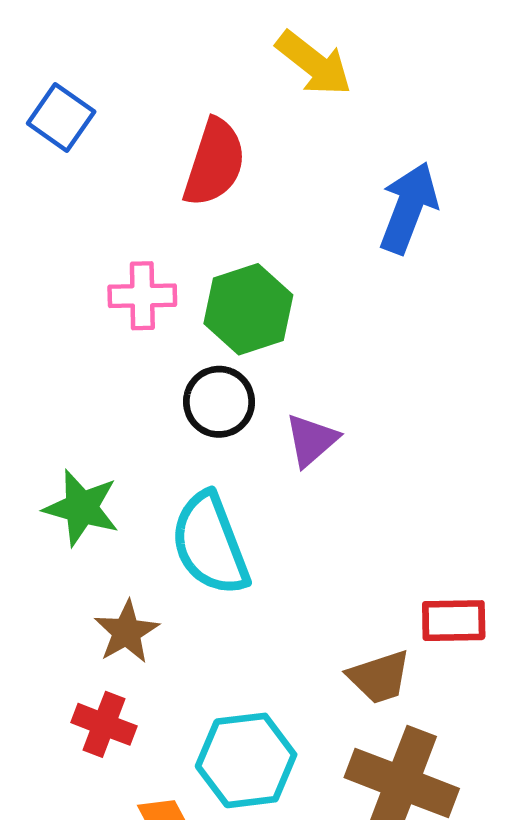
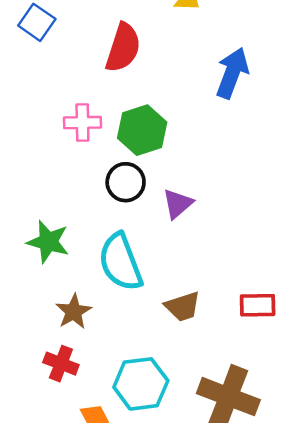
brown trapezoid: (379, 677) -> (183, 307), moved

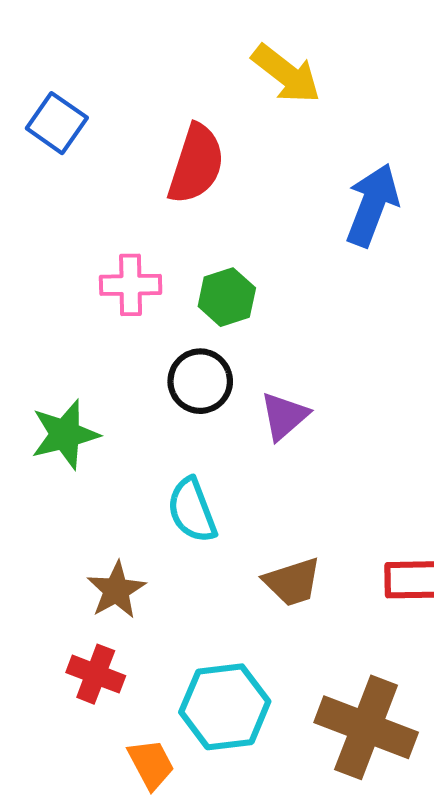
green hexagon: (142, 130) -> (227, 297), size x0.7
green star: (48, 242) -> (65, 434), moved, turned -30
cyan semicircle: (121, 262) -> (192, 510), size x0.7

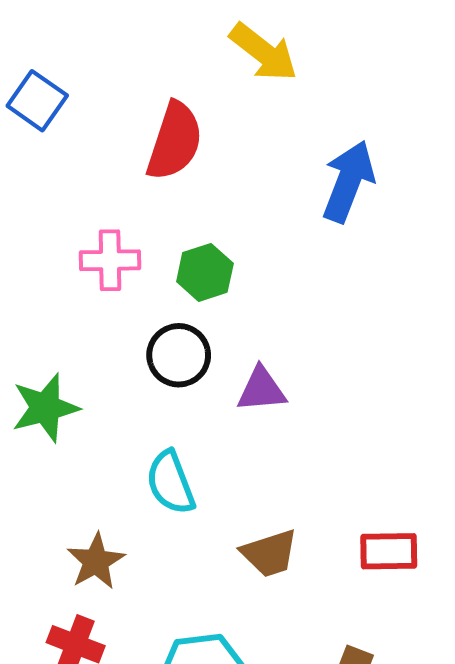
purple triangle: (284, 416) -> (262, 390), turned 36

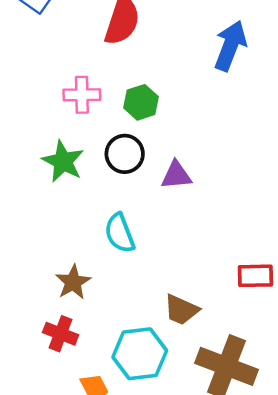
green star: (45, 408) -> (63, 161), moved, turned -30
brown trapezoid: (270, 553) -> (181, 310), moved, turned 42

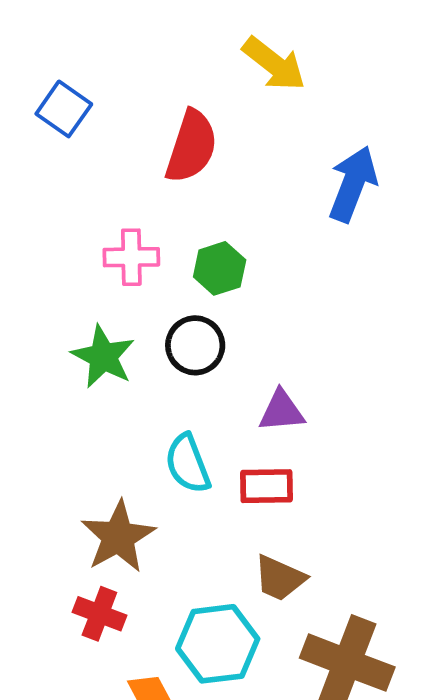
purple triangle: (176, 175) -> (282, 411), moved
red rectangle: (255, 276) -> (266, 486), moved
brown star: (73, 282) -> (118, 537), size x1.4

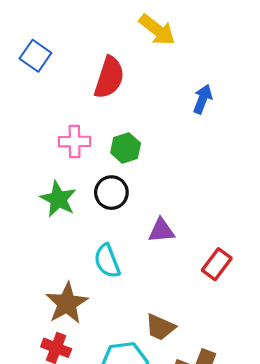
blue arrow: (353, 184) -> (203, 99), size x0.7
red rectangle: (266, 486) -> (217, 264), moved, turned -52

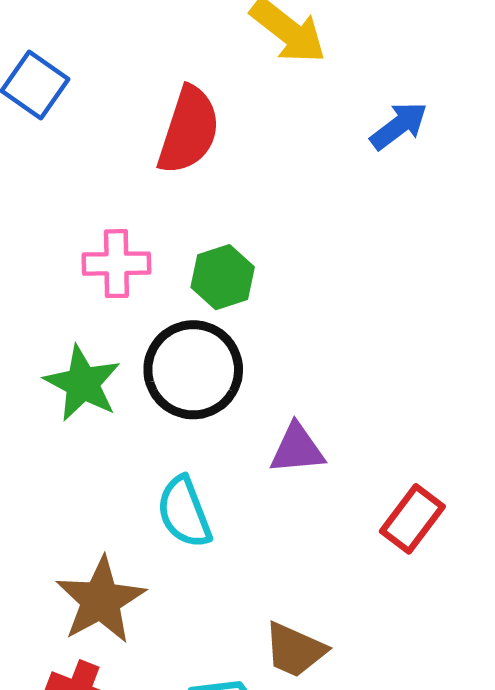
blue arrow: (203, 99) -> (399, 126), moved, turned 32
black circle: (111, 193) -> (193, 370), size x1.4

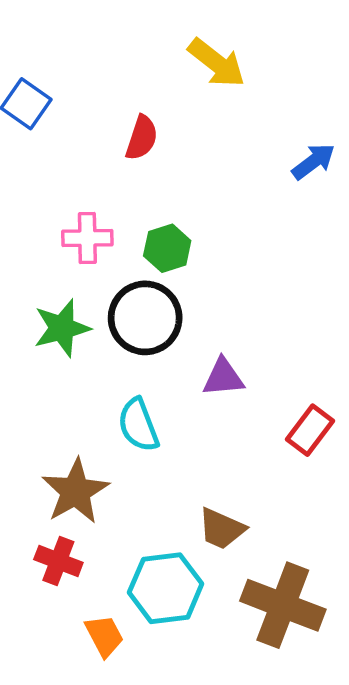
blue arrow: (399, 126) -> (313, 162), moved
red semicircle: (189, 130) -> (142, 138), size x0.7
green star: (83, 383) -> (62, 328), turned 30

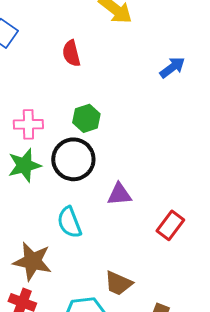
red semicircle: (142, 138) -> (71, 53), turned 148
pink cross: (87, 238) -> (28, 124), moved
brown star: (75, 491) -> (32, 261), turned -30

